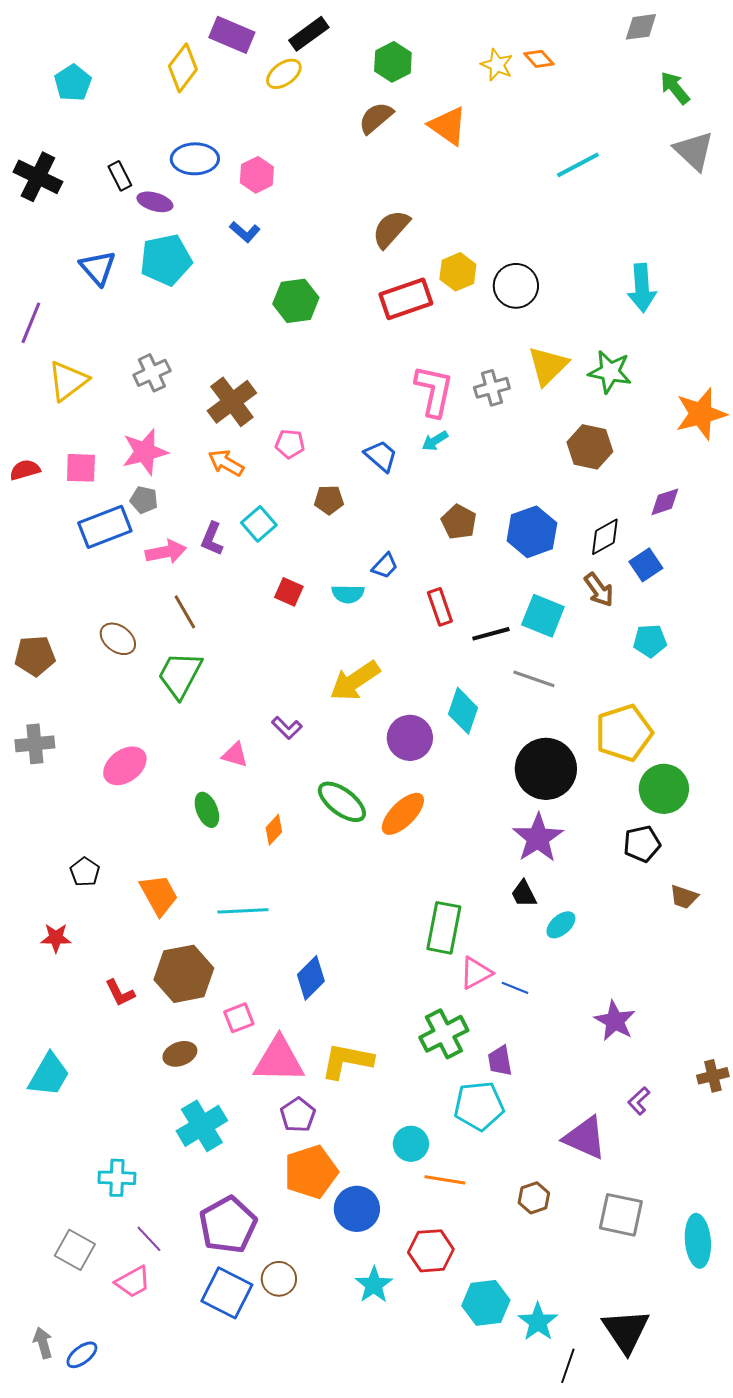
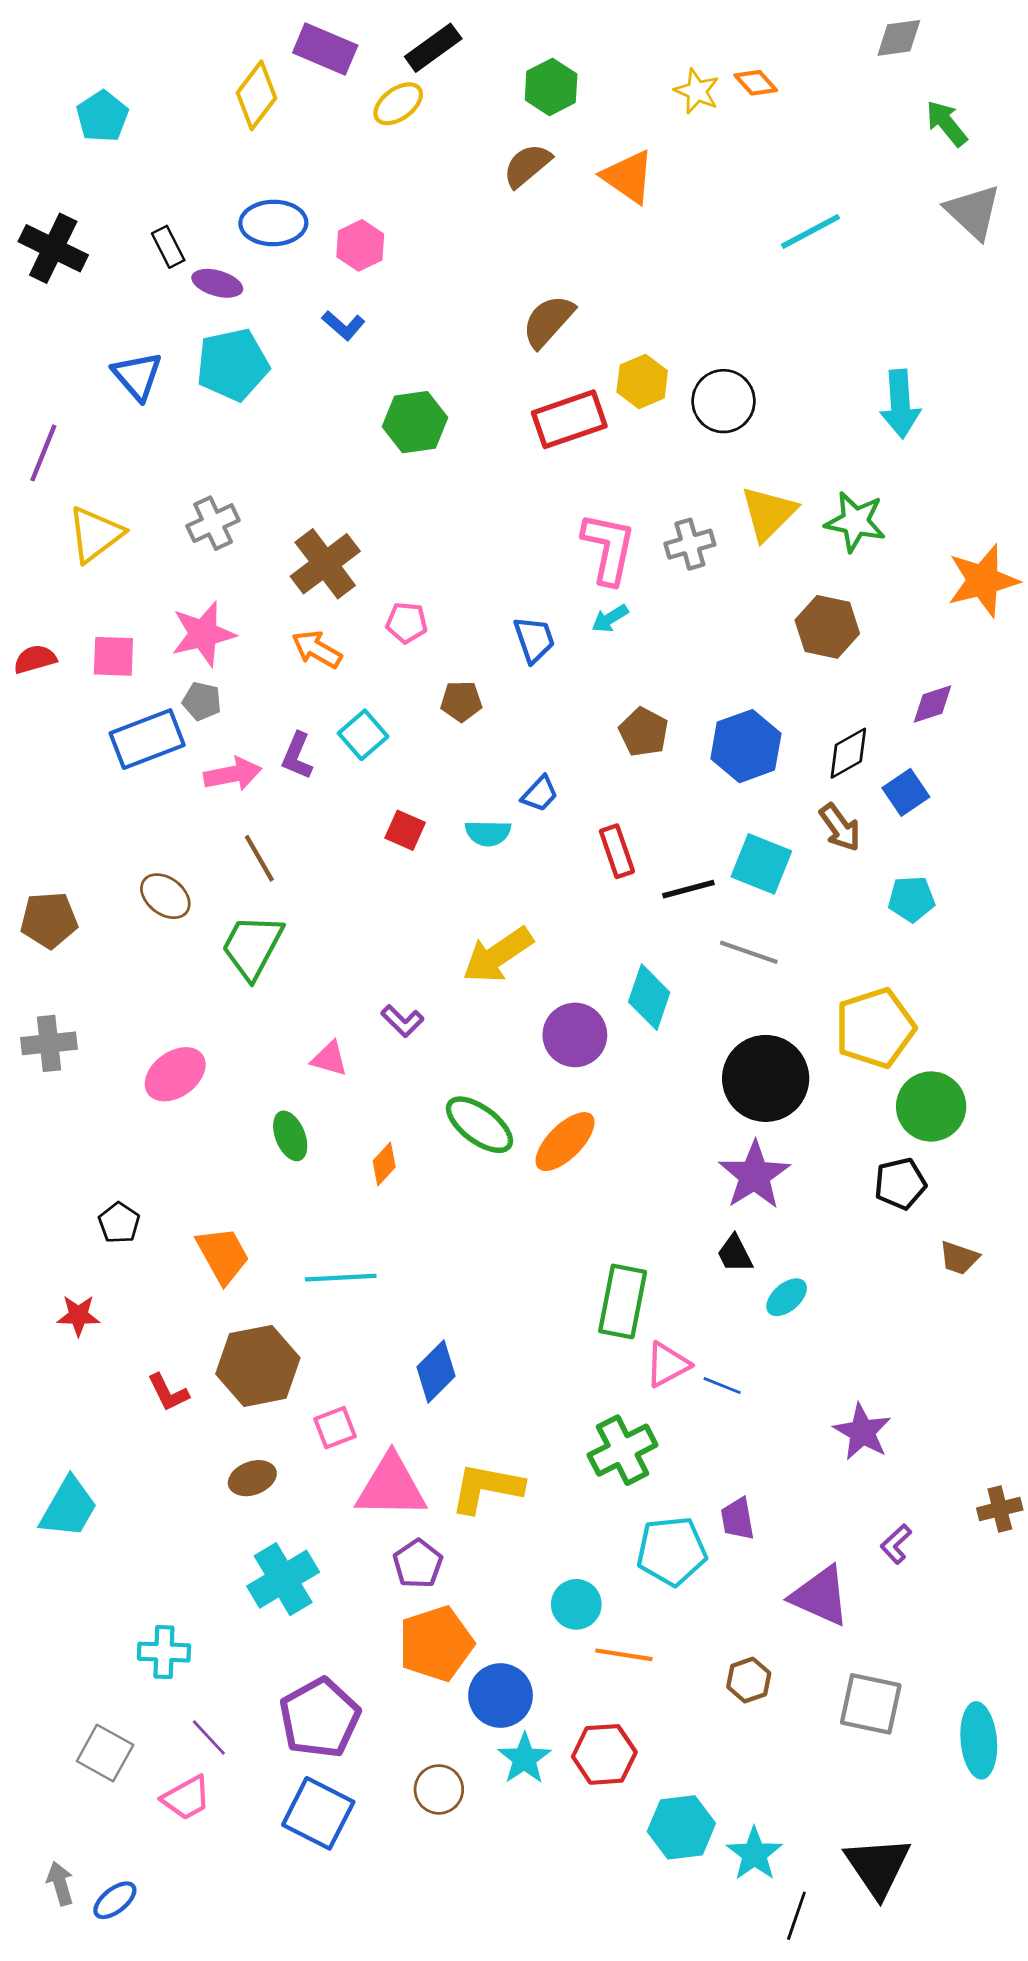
blue trapezoid: (381, 456) -> (534, 639), turned 30
purple trapezoid: (500, 1061) -> (738, 1519), moved
brown circle: (279, 1279) -> (439, 1789), moved
cyan star: (374, 1285) -> (524, 1759), moved

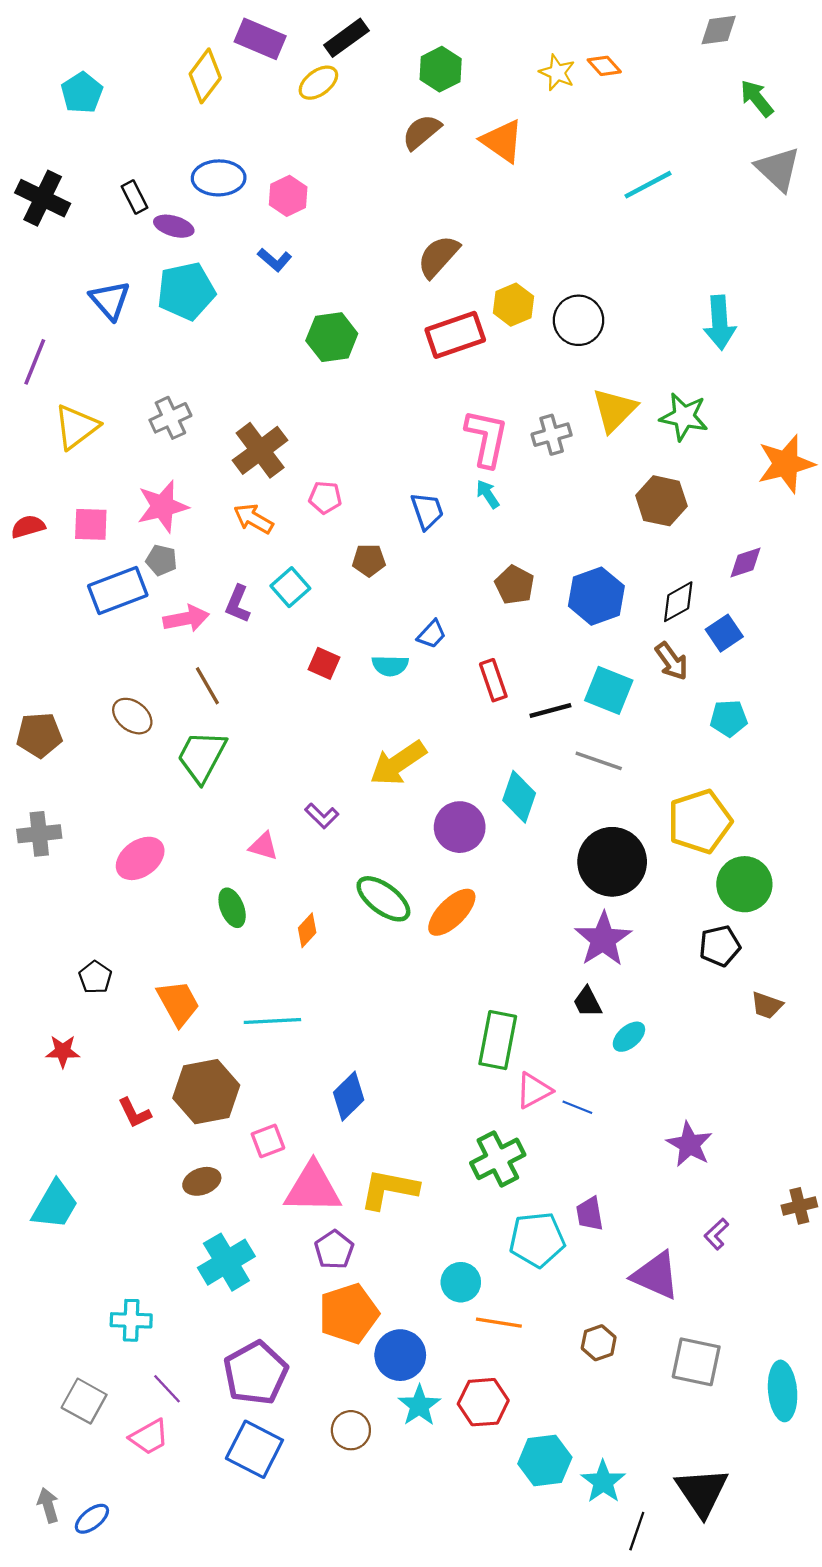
cyan arrow: (610, 618) -> (488, 494), turned 88

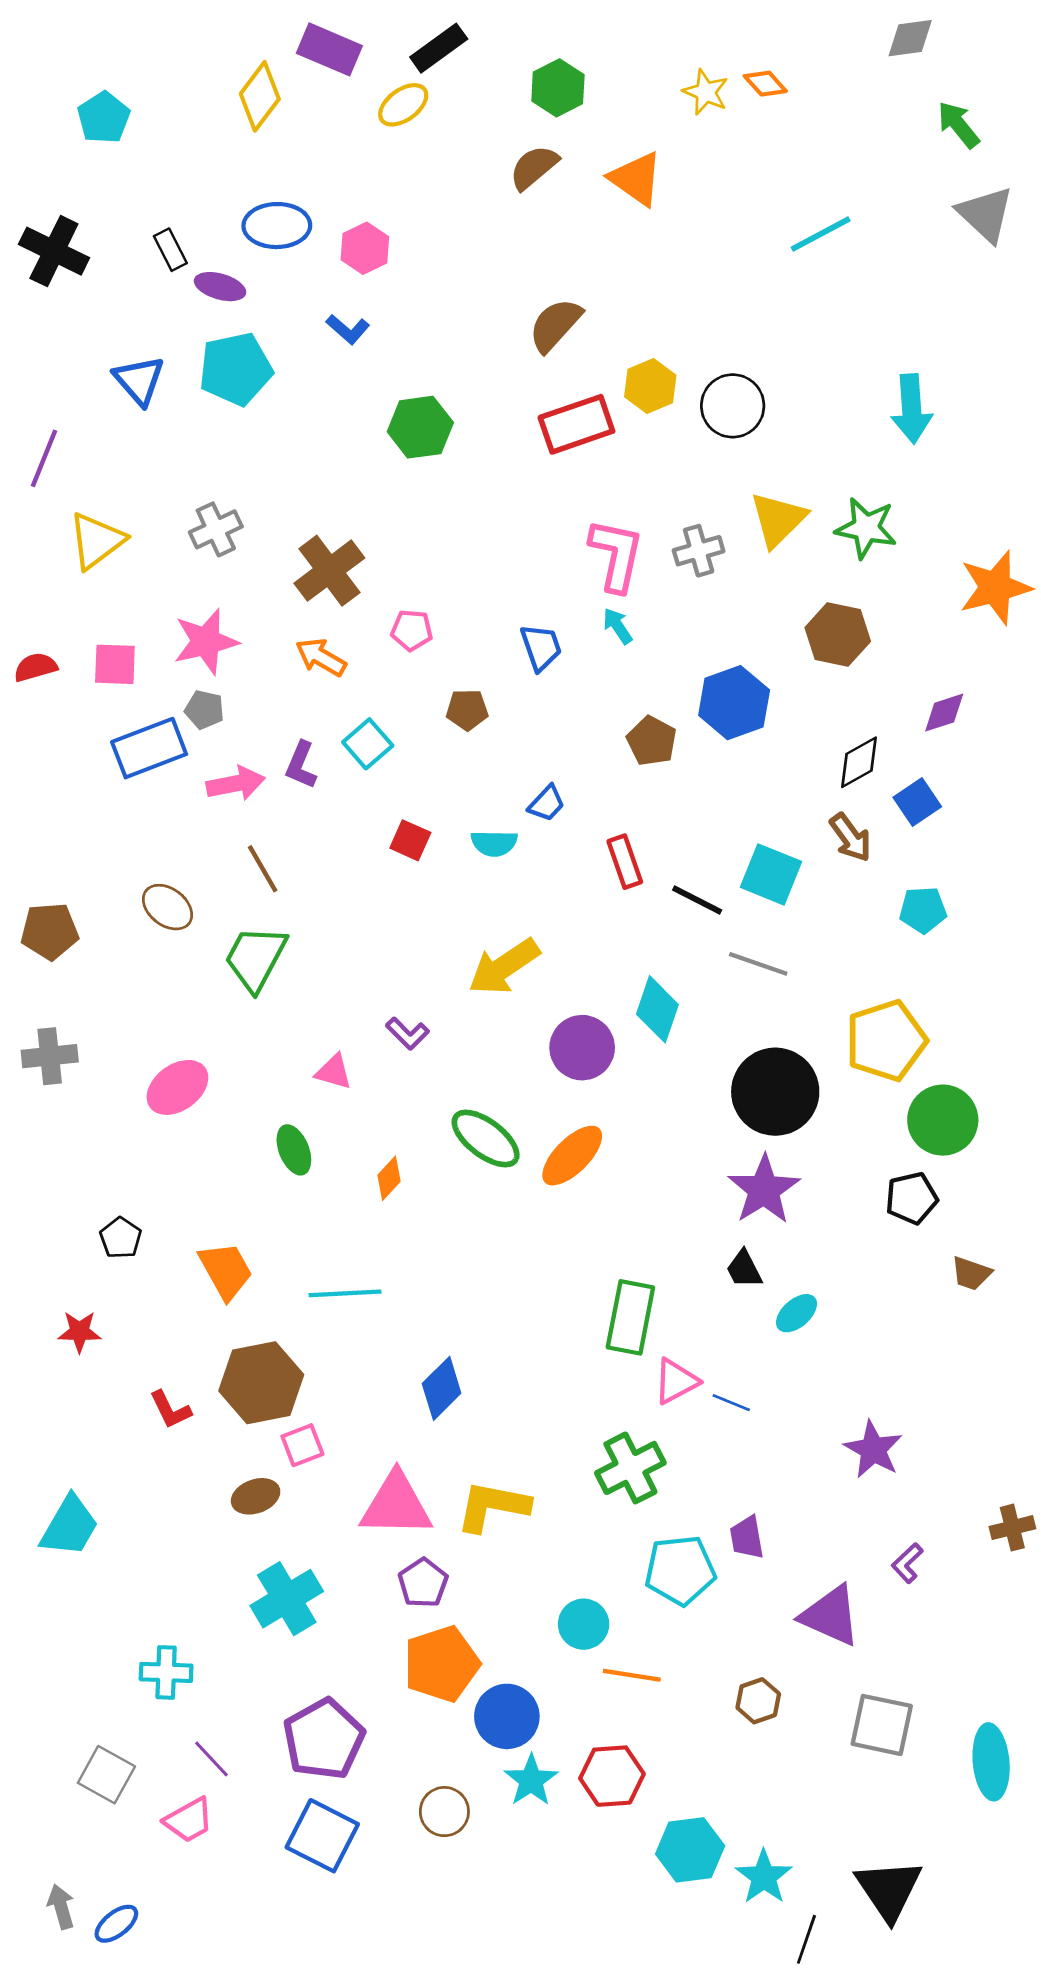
blue hexagon: (596, 596) -> (734, 703), moved
black line: (550, 710) -> (697, 900), turned 42
pink square: (268, 1141) -> (302, 1445), moved

